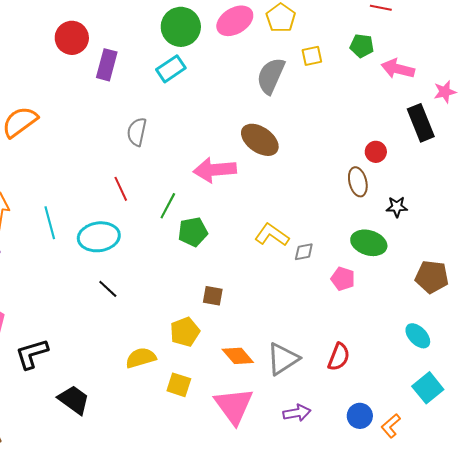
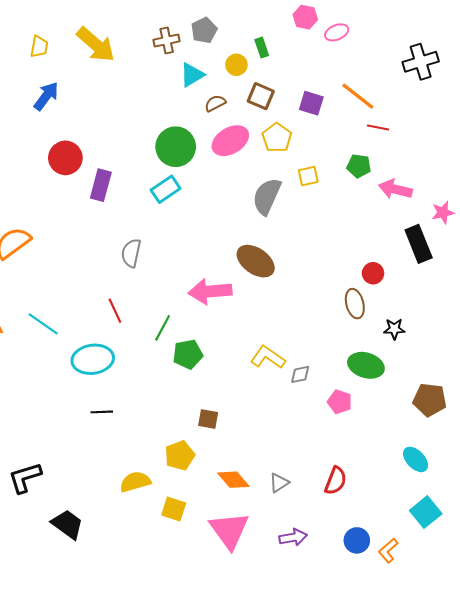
cyan line: (50, 223) -> (43, 324), moved, turned -40
black line: (108, 289) -> (102, 412), turned -45
gray triangle: (283, 359) -> (279, 483), size x0.6

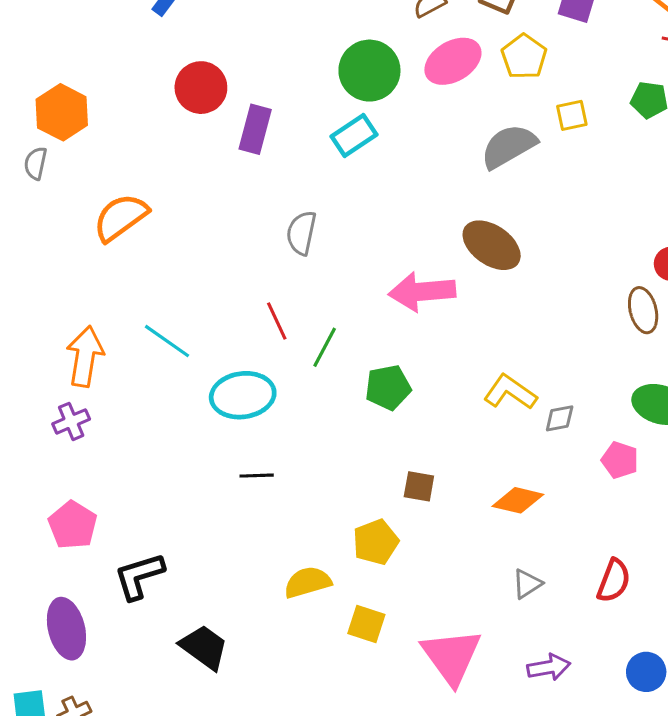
gray semicircle: (267, 196) -> (509, 146), turned 36
green line: (163, 328) -> (325, 347), moved
orange diamond: (233, 480) -> (518, 500), moved, turned -36

